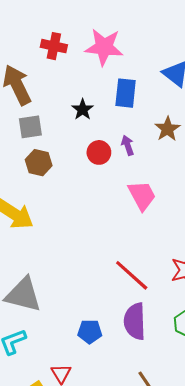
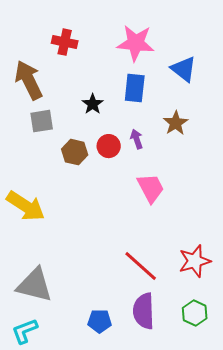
pink star: (104, 47) -> (136, 43), moved
brown hexagon: (39, 163) -> (75, 152), moved

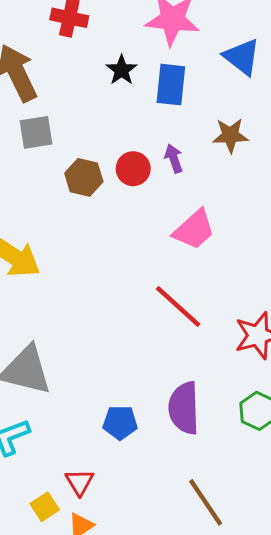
black star: (93, 104) -> (122, 70), moved
brown star: (176, 123) -> (230, 135), turned 30
pink trapezoid: (151, 188) -> (194, 230), turned 76
red line: (141, 266) -> (178, 306), moved

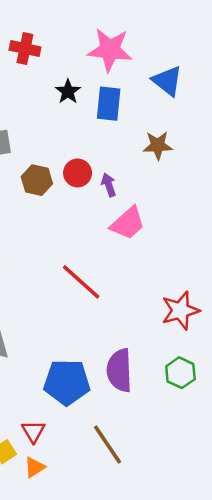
purple arrow: (174, 159) -> (109, 185), moved
red line: (178, 306) -> (81, 282), moved
blue pentagon: (120, 423) -> (67, 382), size x1.6
brown line: (206, 502) -> (107, 445), moved

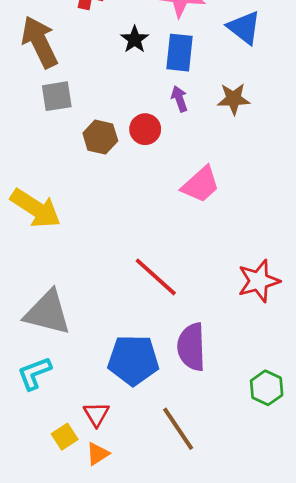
purple arrow: (109, 185) -> (179, 99), moved
red line: (81, 282) -> (156, 277), moved
green hexagon: (180, 373) -> (267, 388), moved

